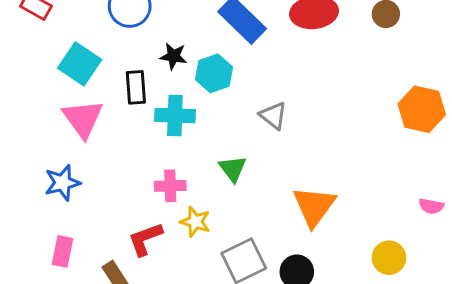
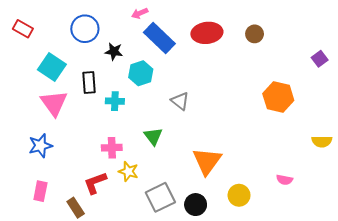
black star: (173, 56) -> (114, 51), moved
cyan cross: (175, 116) -> (115, 101), size x0.7
pink semicircle: (431, 206) -> (285, 180), moved
yellow circle: (389, 258) -> (239, 195), moved

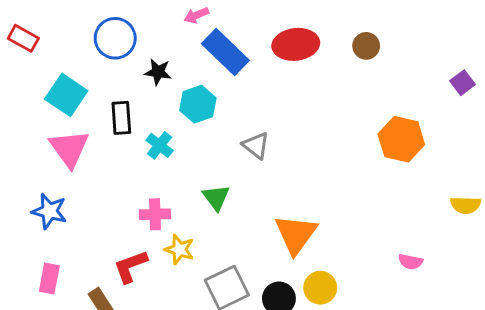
cyan cross: (115, 101) -> (160, 145), turned 36
blue star: (40, 146) -> (49, 211), turned 30
yellow circle: (239, 195) -> (320, 288), moved

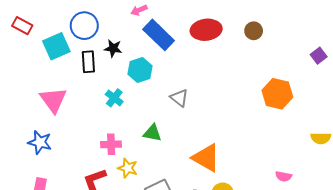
cyan square: (66, 95) -> (56, 46), moved, turned 32
black rectangle: (121, 118) -> (88, 62), moved
green triangle: (216, 197) -> (152, 133), turned -42
orange triangle: (296, 234) -> (206, 158), turned -36

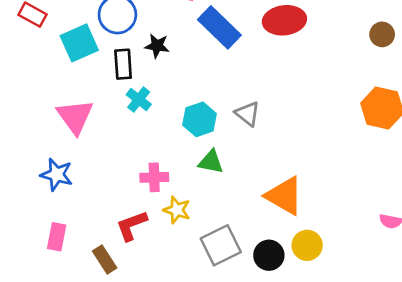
brown circle: (254, 31) -> (382, 34), moved
cyan hexagon: (140, 70) -> (200, 119), moved
cyan cross: (114, 98) -> (139, 100), moved

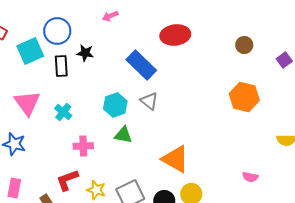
blue rectangle: (219, 27) -> (141, 65), moved
cyan cross: (139, 100) -> (63, 112), moved
yellow star: (177, 210) -> (96, 190), moved

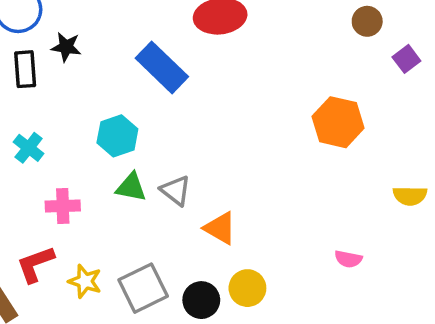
brown circle: (244, 45) -> (367, 21), moved
gray triangle: (149, 101) -> (176, 191), moved
orange triangle: (175, 159) -> (220, 228), size x0.7

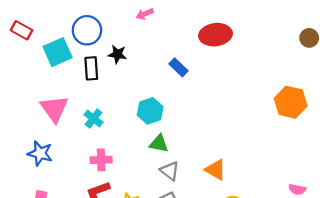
blue rectangle: (162, 67) -> (178, 67), size x0.6
gray triangle: (176, 191) -> (170, 171), moved
pink cross: (63, 206) -> (101, 160), moved

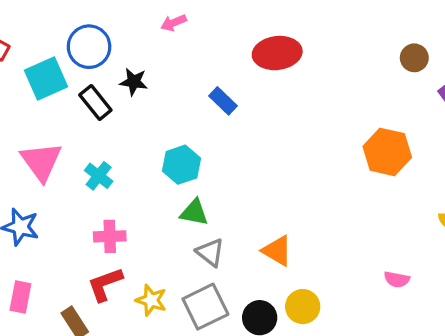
black rectangle: (91, 68) -> (95, 102), turned -35

